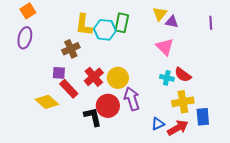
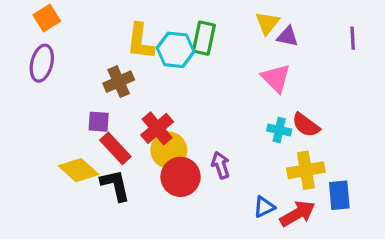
yellow circle: (118, 78) -> (169, 150), moved
purple arrow: (132, 99) -> (221, 165), size x0.7
black L-shape: (93, 117) -> (115, 185), moved

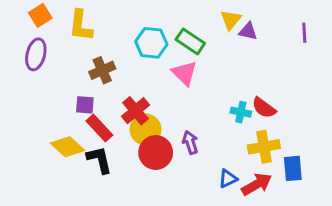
green rectangle: (204, 38) -> (190, 41), moved, turned -68
yellow L-shape: (140, 41) -> (81, 26), moved
pink triangle: (276, 78) -> (185, 73), moved

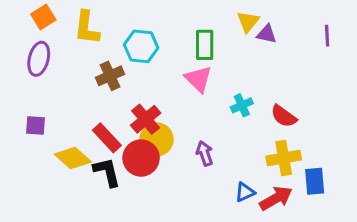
green rectangle: (190, 41) -> (205, 45), turned 56
cyan hexagon: (151, 43) -> (141, 46), moved
purple square: (85, 105) -> (36, 125), moved
cyan cross: (241, 112) -> (242, 105), moved, turned -36
red circle: (156, 153) -> (141, 158), moved

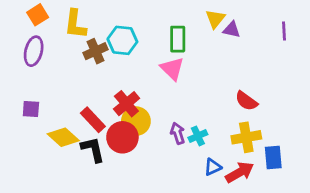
brown cross: (110, 76) -> (96, 51), moved
cyan cross: (242, 105) -> (198, 136), moved

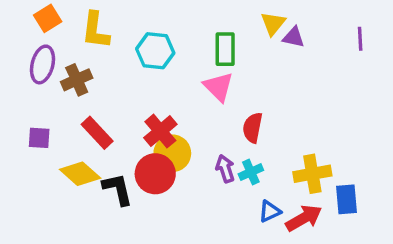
brown cross: (96, 51) -> (77, 80), moved
red semicircle: (246, 101) -> (253, 128), moved, turned 65
red rectangle: (93, 120) -> (97, 133), moved

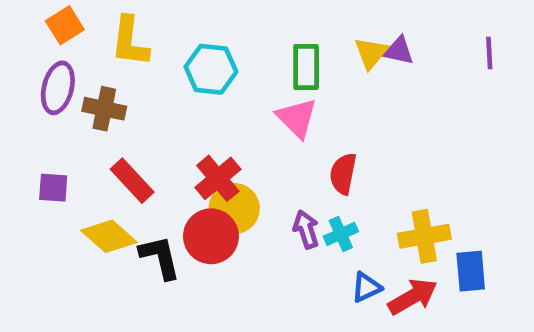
yellow triangle: (273, 23) -> (371, 53), moved
brown cross: (77, 80) -> (104, 109), turned 36

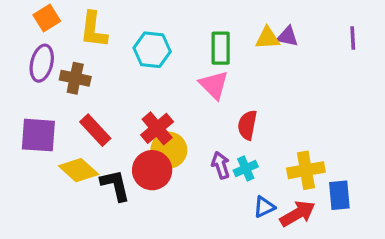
yellow triangle: (371, 53) -> (267, 38), turned 48
purple square: (53, 188) -> (38, 135), size x1.6

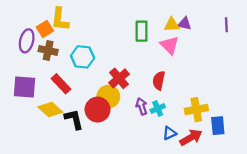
orange square: (47, 18) -> (45, 29), moved
cyan hexagon: (152, 50) -> (83, 57), moved
pink triangle: (214, 85) -> (169, 45), moved
red cross: (157, 128) -> (119, 78), moved

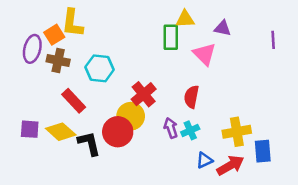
yellow triangle: (172, 25) -> (185, 19), moved
purple line: (226, 25) -> (273, 40), moved
purple square: (25, 87) -> (30, 129), moved, size x0.7

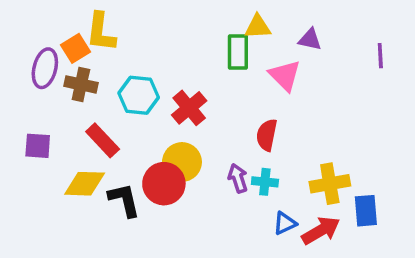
red cross: (144, 94) -> (189, 108), moved
purple square: (30, 129) -> (38, 146), moved
cyan cross: (190, 130) -> (265, 182), turned 30
yellow diamond: (61, 132) -> (85, 184), turned -40

